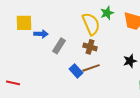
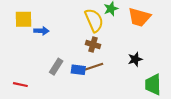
gray rectangle: (59, 46) -> (56, 67), moved
blue rectangle: (76, 71) -> (78, 70), turned -40
red line: (13, 83) -> (20, 85), moved

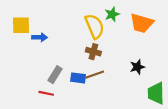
red line: (20, 85) -> (46, 93), moved

